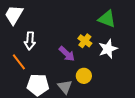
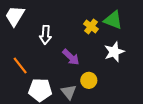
white arrow: (30, 41) -> (45, 35), moved
yellow cross: (85, 41) -> (91, 26), moved

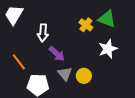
purple arrow: (71, 57) -> (57, 54), moved
gray triangle: (69, 92) -> (65, 74), moved

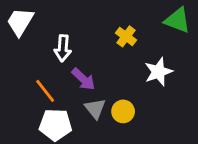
green triangle: (107, 19) -> (177, 20), moved
orange line: (19, 62) -> (45, 91), moved

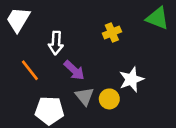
yellow cross: (126, 36) -> (112, 33), turned 30
white star: (158, 72) -> (131, 79), moved
orange line: (45, 91) -> (30, 70), moved

